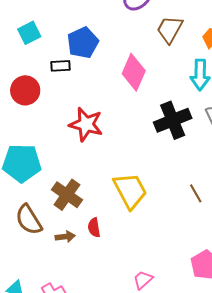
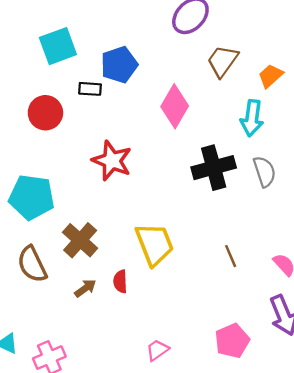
cyan square: (29, 33) -> (58, 46), size x1.4
red semicircle: (94, 228) -> (120, 281), moved
brown arrow: (65, 237) -> (85, 288), moved, turned -36

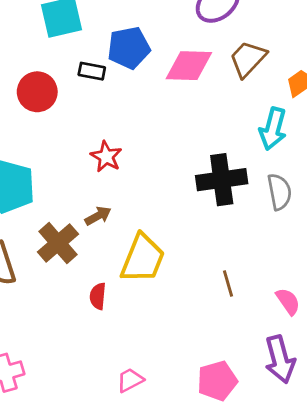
pink diamond: (175, 106) -> (189, 66), moved, turned 54
red star: (112, 161) -> (106, 157), size x0.7
yellow trapezoid: (155, 244) -> (143, 258), turned 36
brown arrow: (85, 288) -> (98, 216), moved

